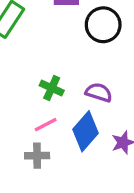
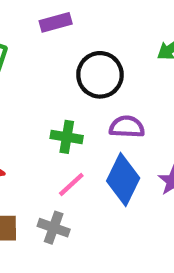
black circle: (103, 25) -> (100, 75), moved
gray cross: (37, 156) -> (54, 228), moved, turned 35

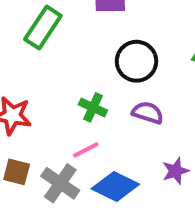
blue diamond: (123, 179) -> (115, 187), moved, turned 75
gray cross: (54, 228) -> (60, 183), size x1.4

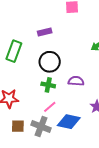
black circle: (136, 61) -> (50, 62), moved

